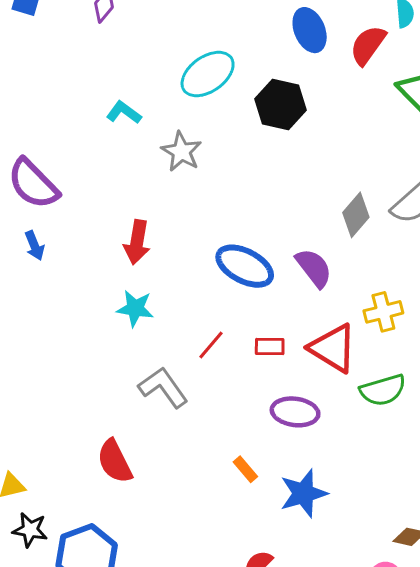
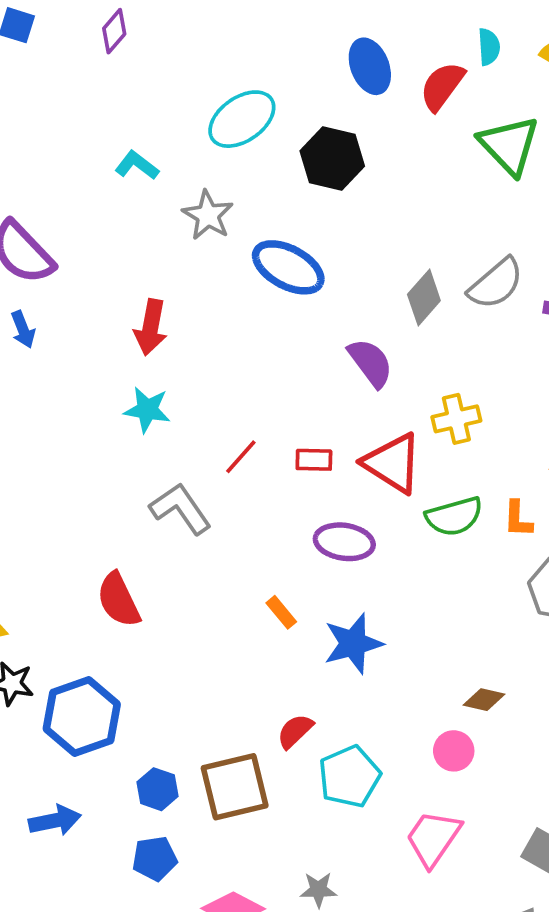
blue ellipse: (245, 266) -> (288, 267), moved

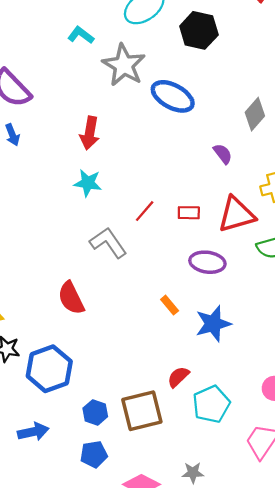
gray star: (208, 215) -> (124, 65), size x1.4
purple semicircle: (371, 363) -> (223, 154), size x0.7
red triangle: (393, 463) -> (236, 214), turned -48

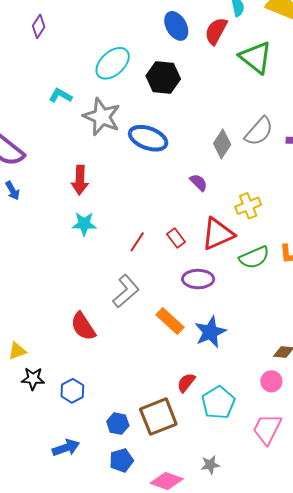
red rectangle: (189, 213) -> (176, 238), turned 60
gray L-shape: (108, 243) -> (126, 291), moved, turned 92
orange rectangle: (170, 305) -> (170, 321), size x1.6
blue hexagon: (49, 369) -> (72, 391), size x0.6

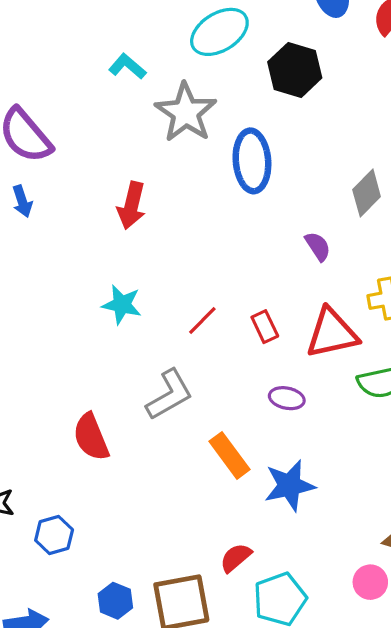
blue ellipse: (148, 138) -> (252, 161), turned 54
cyan star: (84, 224) -> (122, 305), moved
purple ellipse: (198, 279) -> (287, 398), size x0.7

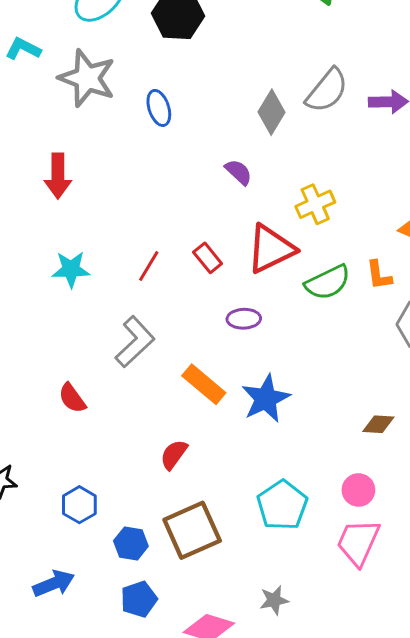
blue ellipse: (252, 161) -> (159, 108), size x0.6
red semicircle: (91, 437) -> (72, 398), size x0.7
blue hexagon: (54, 535) -> (79, 505), moved
red semicircle: (236, 558) -> (174, 455), moved
pink circle: (370, 582) -> (358, 490), moved

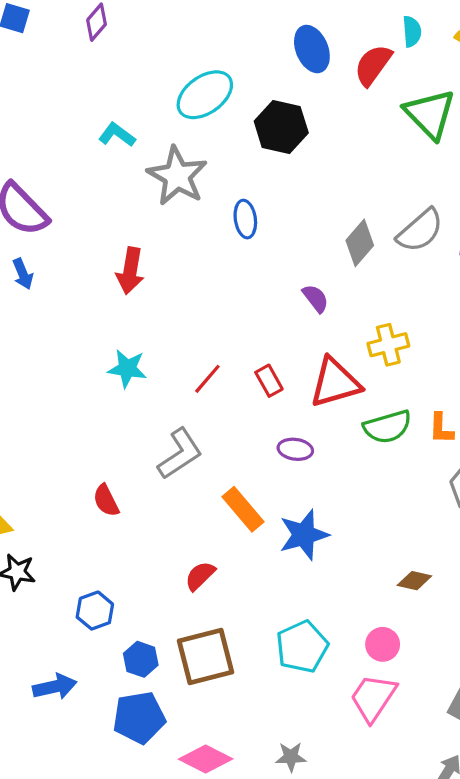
blue pentagon: (139, 599) -> (139, 718), size x1.4
gray star: (274, 600) -> (291, 757), moved

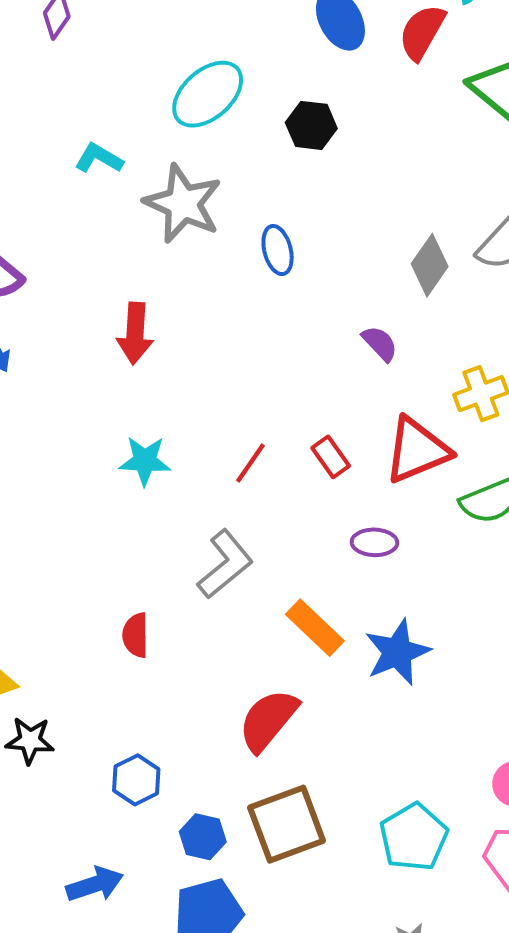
black hexagon: (281, 127) -> (311, 125), size x0.7
red semicircle: (106, 500) -> (136, 635), turned 32
red semicircle: (200, 576) -> (268, 720), size x1.6
cyan pentagon: (302, 647) -> (414, 837), moved

